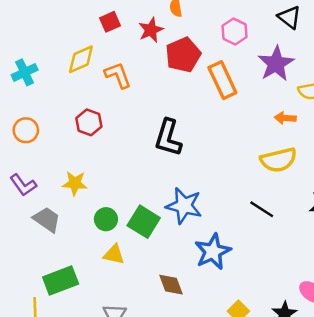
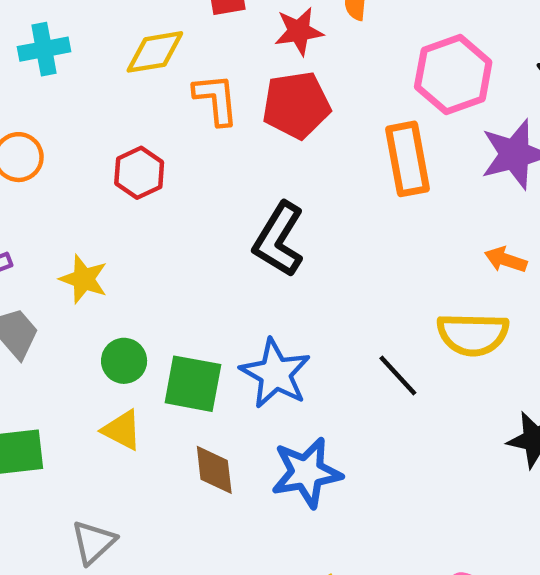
pink hexagon: (234, 31) -> (453, 74), size x1.5
red pentagon: (183, 55) -> (296, 105), moved
black line: (262, 209) -> (398, 376), moved
green square: (144, 222) -> (193, 384), turned -36
brown diamond: (171, 285) -> (214, 470), moved

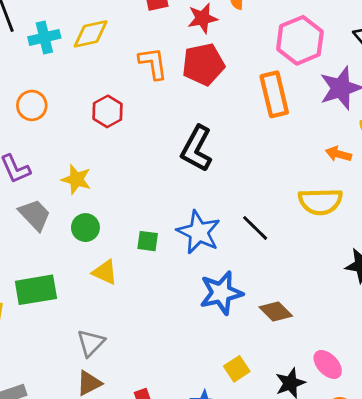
yellow diamond: (155, 52) -> (91, 34), moved
green circle: (124, 361) -> (85, 228), moved
black line: (398, 376) -> (255, 228), moved
green square: (193, 384) -> (148, 241), size x0.6
brown diamond: (214, 470) -> (276, 312), moved, turned -36

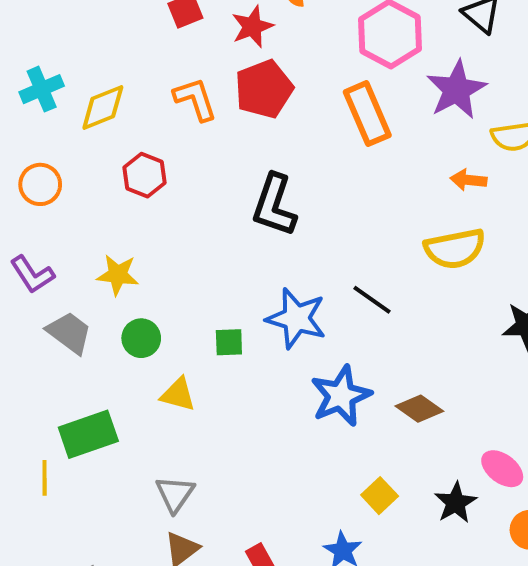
yellow diamond: (91, 34) -> (103, 107), moved

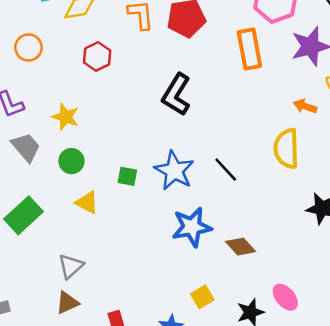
yellow semicircle: (455, 249) -> (286, 149), turned 87
green rectangle: (88, 434) -> (24, 215), turned -36

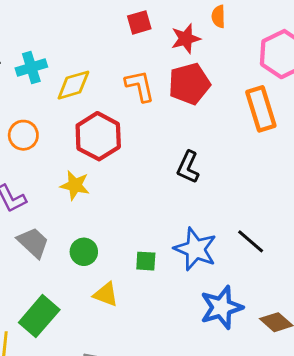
red hexagon: (97, 56) -> (98, 136), size x1.5
black L-shape: (176, 95) -> (188, 167), size x0.7
yellow star: (65, 117) -> (75, 185), moved

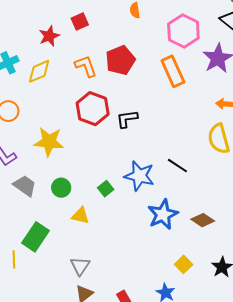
red star: (186, 39) -> (49, 36), moved
red hexagon: (98, 136) -> (93, 109), moved
black L-shape: (188, 167) -> (127, 119), turned 65
yellow star: (75, 185) -> (49, 142), size x1.4
green square: (146, 261) -> (106, 189), turned -35

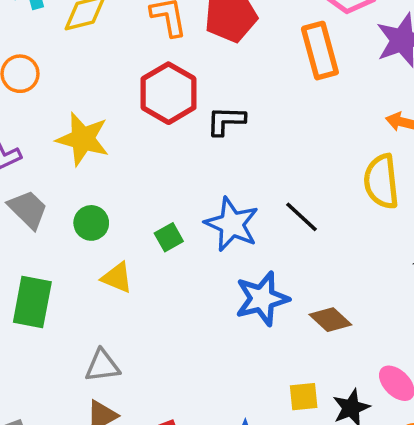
green rectangle: (35, 237) -> (32, 302), turned -32
yellow square: (184, 264) -> (304, 397), moved, turned 30
gray triangle: (80, 266) -> (102, 366), turned 40

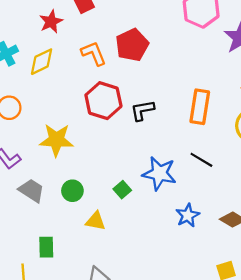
orange rectangle: (320, 51) -> (200, 107), moved, turned 36
blue star: (262, 299) -> (188, 215), size x0.7
green rectangle: (32, 302) -> (46, 247), size x0.7

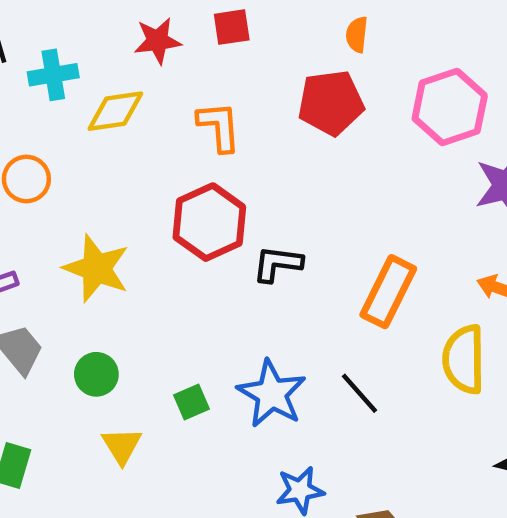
red pentagon: (132, 45) -> (331, 103), moved
yellow triangle: (95, 221) -> (122, 446), turned 30

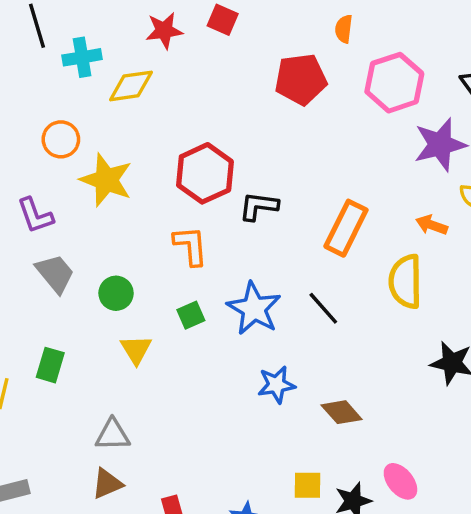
red square: (232, 27) -> (223, 20), turned 32
orange semicircle: (357, 34) -> (344, 29), moved
orange L-shape: (219, 127) -> (191, 246), moved
yellow star: (96, 268) -> (106, 180), moved

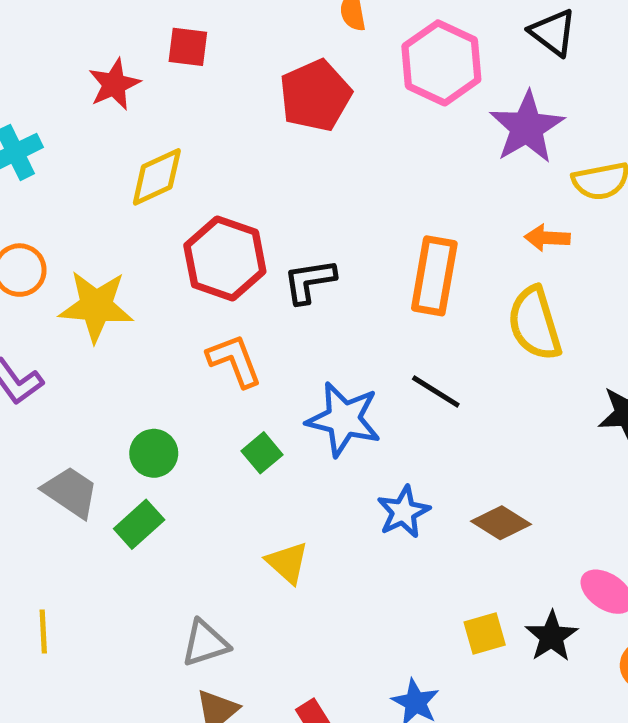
yellow diamond: (131, 86) -> (157, 177), moved
gray trapezoid: (55, 273) -> (70, 492), moved
yellow triangle: (136, 349) -> (287, 563), moved
green rectangle: (50, 365) -> (139, 524), moved, turned 48

